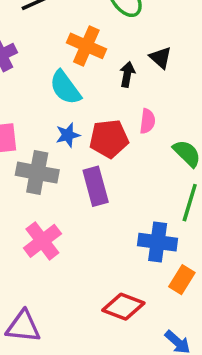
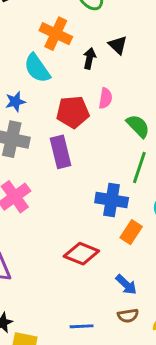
blue star: (68, 135) -> (15, 102), moved

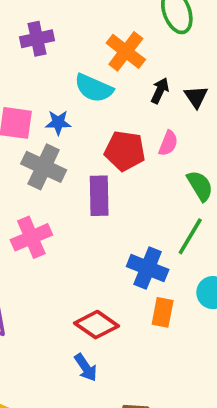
black triangle: (118, 45) -> (196, 97), moved
cyan semicircle: (37, 68) -> (94, 88), turned -44
orange rectangle: (131, 232) -> (163, 312), turned -35
blue arrow: (126, 285) -> (86, 368), moved

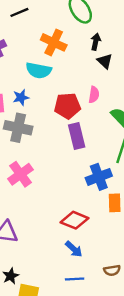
black arrow: (160, 91) -> (96, 42), moved
purple rectangle: (99, 196) -> (77, 136), moved
blue cross: (148, 268) -> (99, 177), turned -30

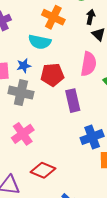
pink semicircle: (94, 95) -> (89, 64), size x1.6
red pentagon: (67, 106) -> (52, 75), moved
red diamond: (74, 220) -> (43, 170), moved

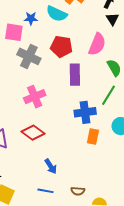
blue star: (24, 66) -> (31, 18), moved
pink cross: (23, 134) -> (35, 97), moved

